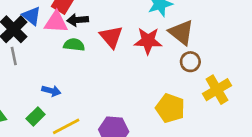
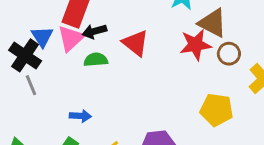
blue triangle: (32, 16) -> (42, 37), turned 30
pink triangle: (56, 22) -> (71, 38), turned -35
red star: (148, 41) -> (196, 45), moved

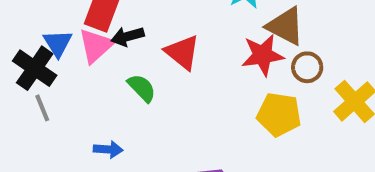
green semicircle: (96, 60) -> (142, 88), moved, turned 50
yellow pentagon: (216, 110) -> (279, 114), moved

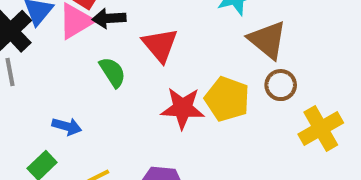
red star: (263, 55) -> (183, 108), moved
yellow pentagon: (279, 114) -> (227, 99), moved

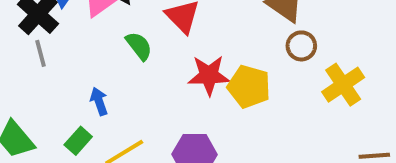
yellow pentagon: (227, 99) -> (249, 87), moved
blue arrow: (67, 126) -> (99, 101), turned -120

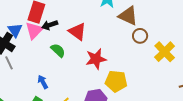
yellow pentagon: (249, 87) -> (116, 81), moved

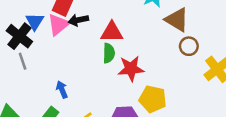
red triangle: (77, 32) -> (112, 32), turned -42
green semicircle: (58, 50) -> (109, 53), moved, turned 42

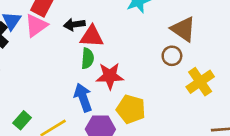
black arrow: (78, 20) -> (74, 24), moved
brown triangle: (177, 20) -> (183, 29), moved
blue arrow: (62, 89) -> (83, 98), moved, size x1.5

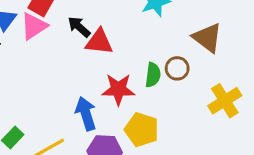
black arrow: (74, 24) -> (79, 27), turned 48
brown circle: (172, 56) -> (177, 68), moved
green semicircle: (87, 58) -> (153, 75), moved

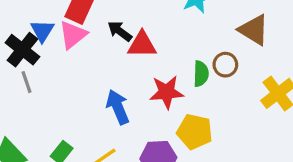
blue arrow: (86, 114) -> (118, 107), moved

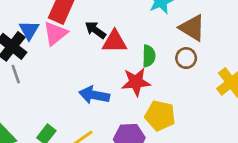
brown triangle: (254, 30) -> (192, 28), moved
green semicircle: (201, 74) -> (149, 56), moved
blue arrow: (118, 107) -> (94, 95), turned -56

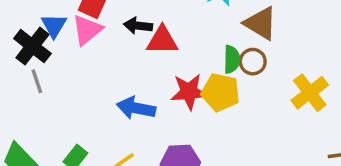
black arrow: (95, 30) -> (138, 26), turned -30
green semicircle: (149, 56) -> (232, 59), moved
yellow pentagon: (160, 116) -> (221, 92), moved

